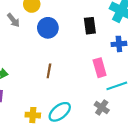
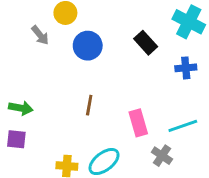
black rectangle: (90, 26) -> (146, 43), turned -35
pink rectangle: (100, 68) -> (138, 123), moved

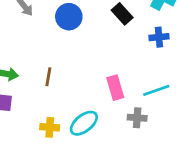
brown line: (89, 105) -> (48, 77), moved
gray cross: (162, 156) -> (137, 118), turned -30

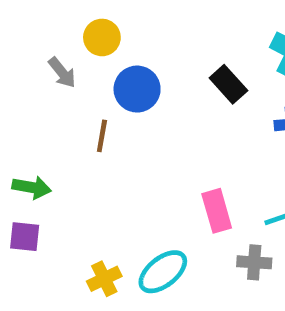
brown line: (48, 77) -> (102, 136), moved
yellow cross: (50, 127) -> (104, 279), turned -30

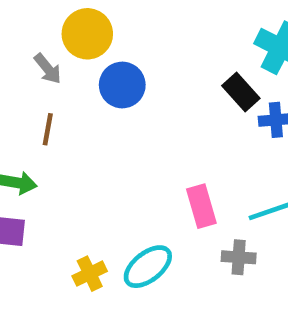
yellow circle: (102, 37) -> (87, 34), size x1.4
black rectangle: (228, 84) -> (241, 92), moved
brown line: (102, 136) -> (48, 129), moved

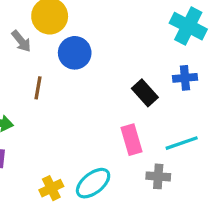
black rectangle: (241, 92) -> (145, 93), moved
brown line: (48, 129) -> (38, 88), moved

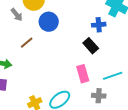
blue cross: (185, 78) -> (99, 25), moved
brown line: (38, 88) -> (27, 43), turned 40

